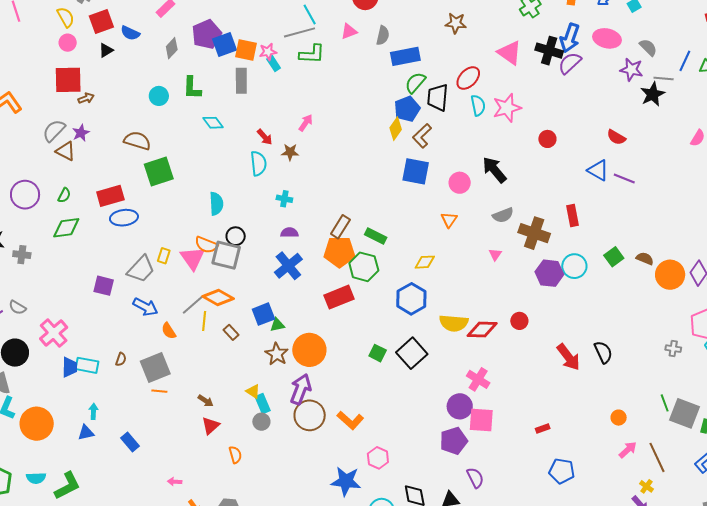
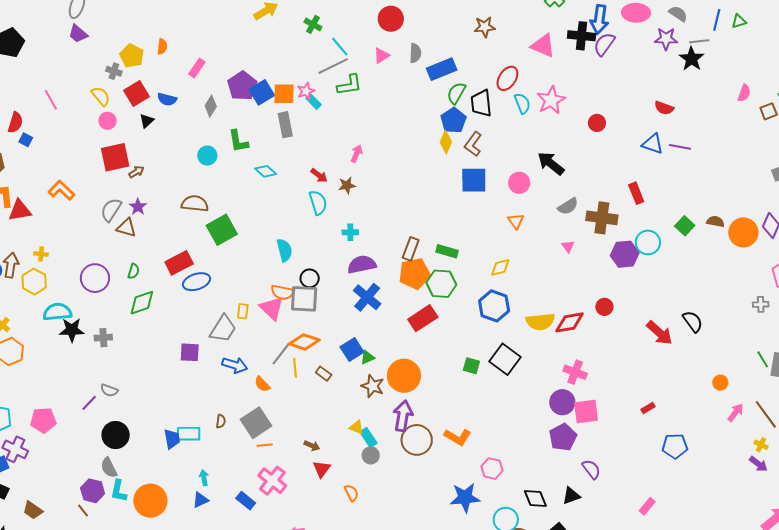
purple semicircle: (289, 233) -> (362, 265), size x1.6
pink cross: (54, 333) -> (272, 481), moved

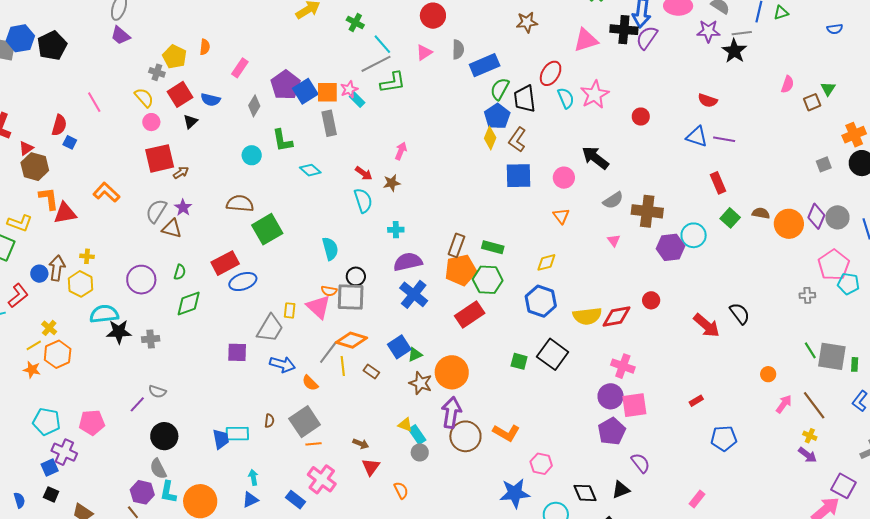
pink triangle: (543, 46) -> (586, 40), turned -40
red rectangle: (636, 193) -> (718, 183), moved
orange semicircle: (283, 292) -> (329, 291), size x0.7

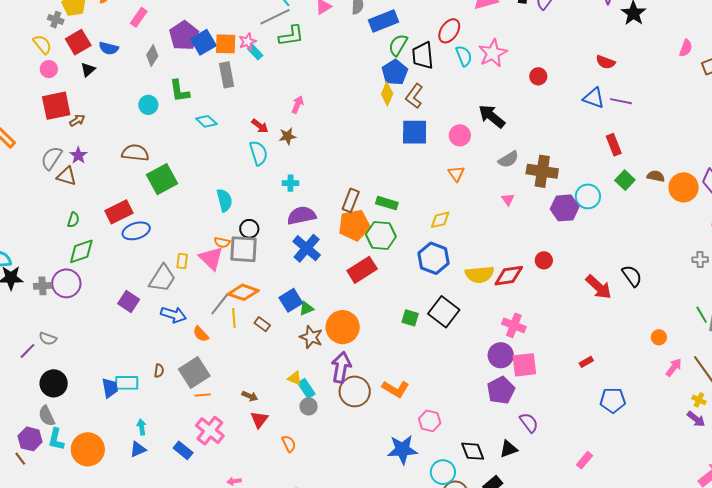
purple circle: (141, 280) -> (66, 283), moved
purple square: (237, 352) -> (129, 302), turned 30

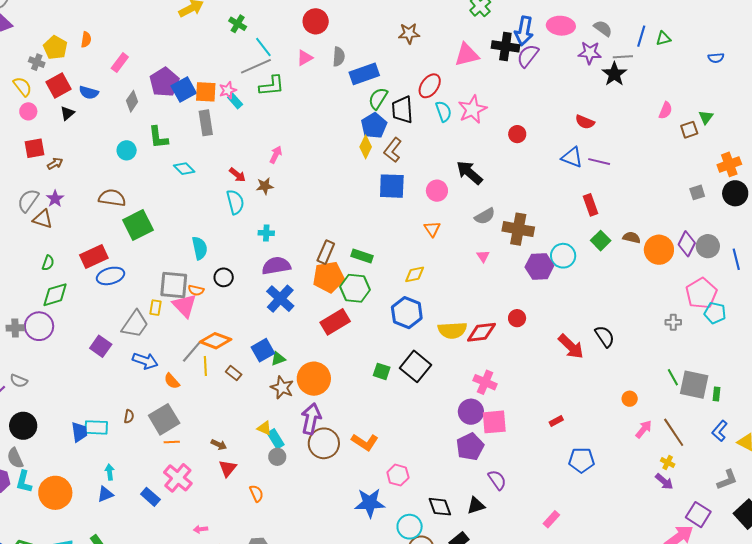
red square: (56, 106) -> (34, 148), size x0.7
gray square: (244, 249) -> (174, 285), moved

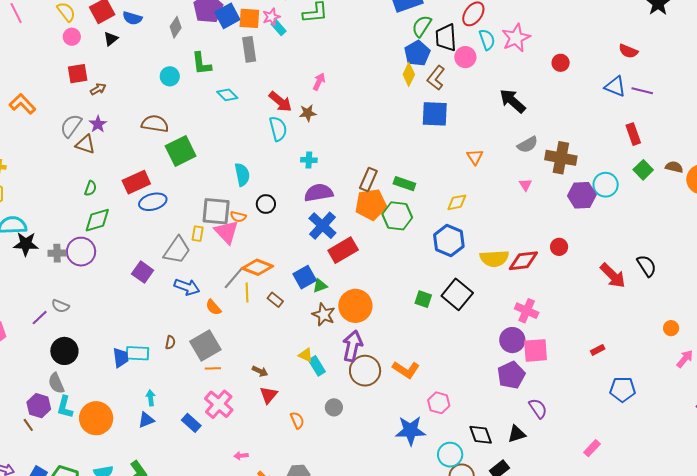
red arrow: (237, 175) -> (280, 102), size x1.4
pink circle: (437, 191) -> (465, 57), moved
red rectangle: (335, 322) -> (343, 250), moved
gray circle: (277, 457) -> (334, 407), moved

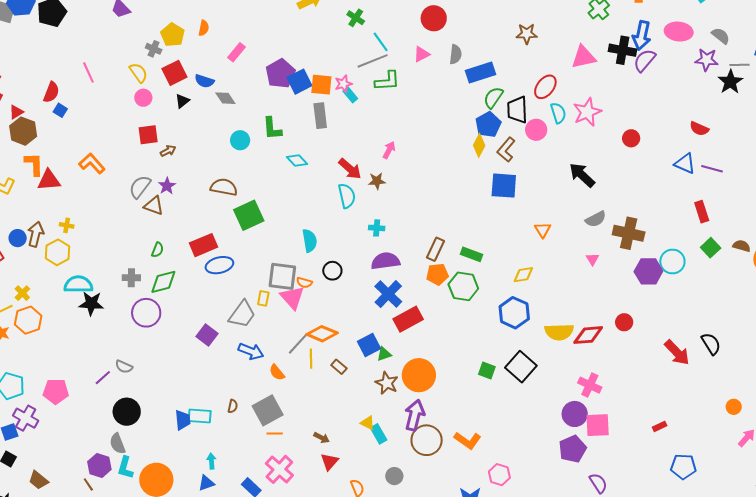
gray diamond: (176, 27) -> (225, 98), moved, turned -70
orange pentagon: (371, 204) -> (437, 274), size x0.7
gray cross: (57, 253) -> (131, 278), moved

